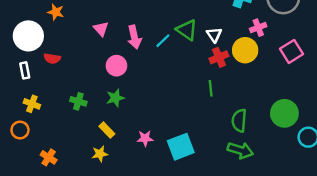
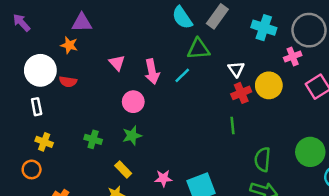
pink cross: (258, 28) -> (293, 56), moved
green triangle: (187, 30) -> (199, 49), moved, turned -40
red semicircle: (52, 59) -> (68, 82), moved

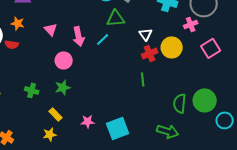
orange star: (69, 45) -> (18, 23), moved
green semicircle: (263, 159) -> (180, 103), moved

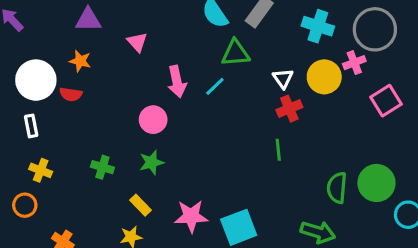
pink triangle: (51, 29) -> (137, 42), moved
yellow circle: (172, 47) -> (324, 77), moved
pink star: (88, 121) -> (191, 216), size x1.5

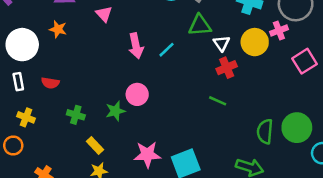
green triangle: (235, 53) -> (200, 25), moved
red semicircle: (71, 94) -> (50, 83), moved
pink circle: (153, 120) -> (137, 94), moved
green line: (278, 150) -> (218, 101), turned -60
yellow rectangle: (140, 205) -> (95, 146), moved

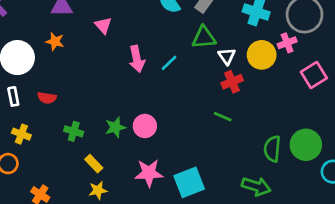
pink circle: (137, 94) -> (145, 126), moved

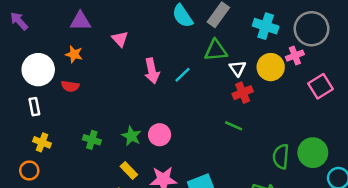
red semicircle: (47, 98) -> (70, 86), moved
green star: (115, 127) -> (131, 136), turned -30
yellow rectangle: (94, 164) -> (129, 171), moved

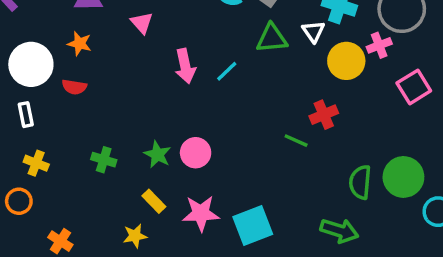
white triangle: (237, 68) -> (313, 31), moved
red cross: (243, 93) -> (324, 115), moved

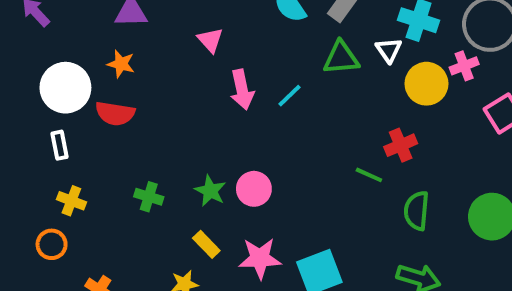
pink triangle: (142, 23) -> (210, 40), moved
red semicircle: (74, 87) -> (115, 113), size x1.4
green semicircle: (360, 182) -> (417, 211), moved

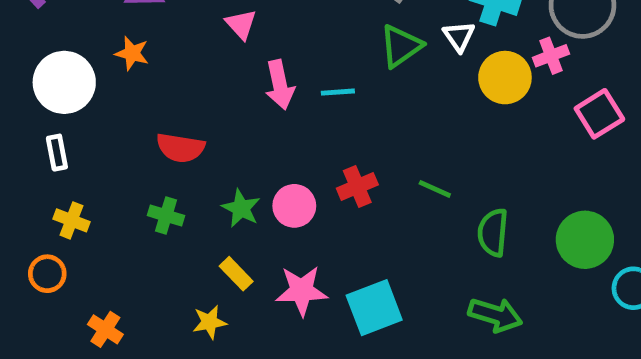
green triangle: (341, 58) -> (401, 46), turned -30
cyan line: (290, 96) -> (338, 92), turned 40
red semicircle: (115, 113) -> (180, 148), moved
red cross: (401, 145) -> (357, 186), moved

